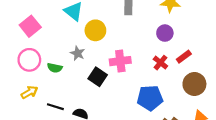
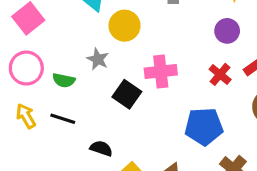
yellow arrow: (29, 92) -> (26, 116), turned -91
black line: (55, 107) -> (63, 119), moved

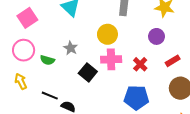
yellow circle: (125, 26) -> (107, 34), moved
red cross: (220, 74) -> (140, 64), moved
black line: (63, 119) -> (50, 96), moved

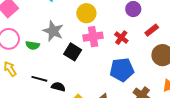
gray star: (71, 48) -> (53, 31), size x1.5

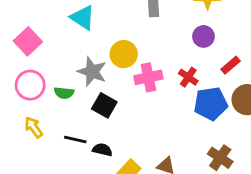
yellow circle: (86, 13) -> (124, 54), moved
black square: (73, 52) -> (104, 105), moved
blue pentagon: (122, 70) -> (211, 104), moved

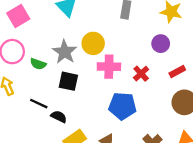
blue pentagon: (211, 104) -> (122, 106), moved
black square: (104, 105) -> (68, 81), turned -30

